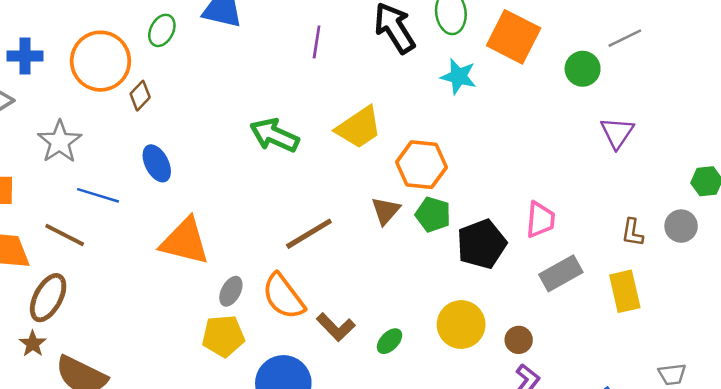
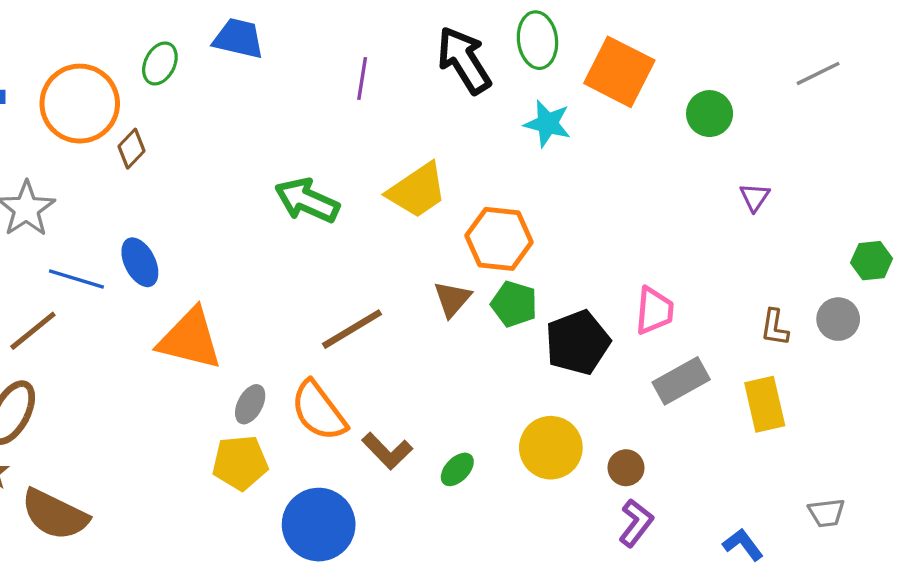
gray line: (625, 38) -> (818, 73), moved
purple triangle: (617, 133) -> (755, 197), size x0.7
blue ellipse: (157, 163) -> (140, 262), moved
brown line: (65, 235) -> (33, 331), turned -66

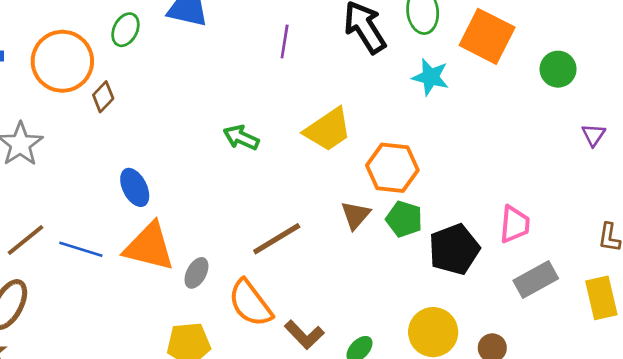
green arrow: (307, 200) -> (241, 138), size x0.7
blue ellipse: (140, 262) -> (135, 187), moved
blue line: (76, 279) -> (81, 249), moved
gray ellipse: (250, 404) -> (196, 273), moved

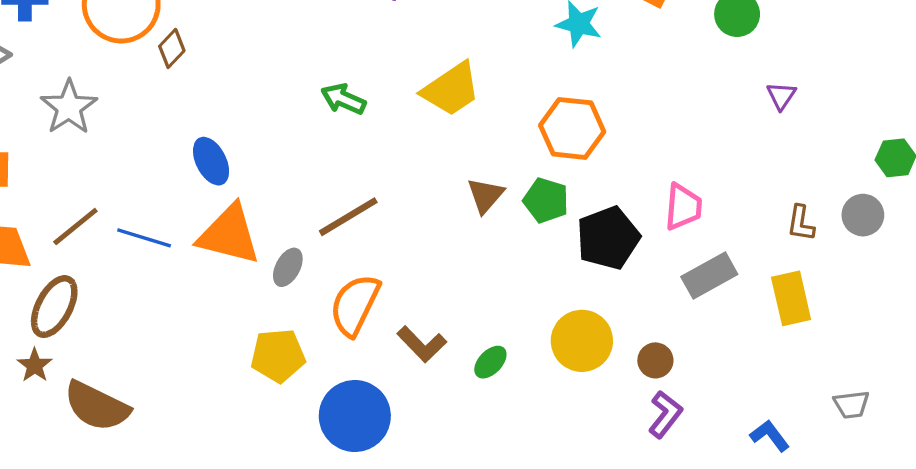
orange hexagon: (392, 168) -> (572, 128), moved
brown line: (277, 239) -> (348, 217), moved
orange semicircle: (250, 303) -> (355, 305), turned 63

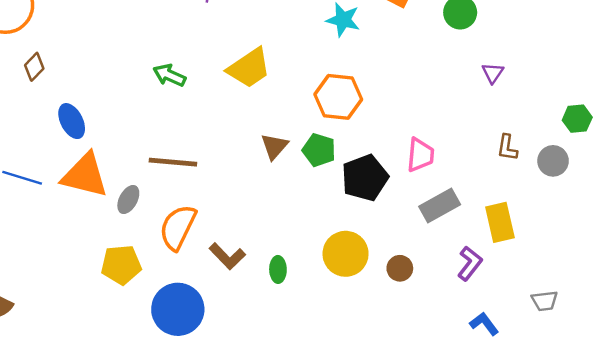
brown diamond: (172, 48) -> (34, 67), moved
brown line: (348, 217) -> (173, 162), turned 36
brown L-shape: (801, 223) -> (507, 148), moved
green ellipse: (490, 362) -> (278, 269), turned -45
purple L-shape: (665, 414) -> (470, 263), moved

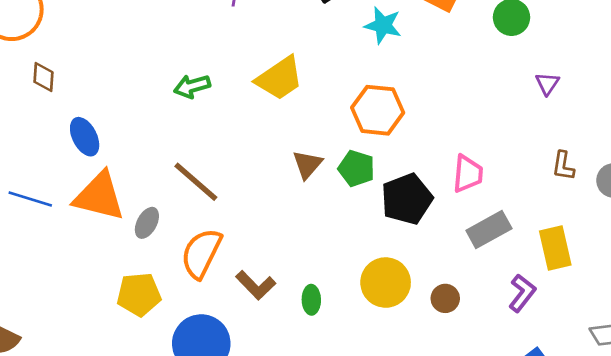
brown diamond: (34, 67) -> (43, 77), turned -40
green arrow: (169, 75) -> (192, 86), turned -40
brown line: (173, 162) -> (196, 182), turned 36

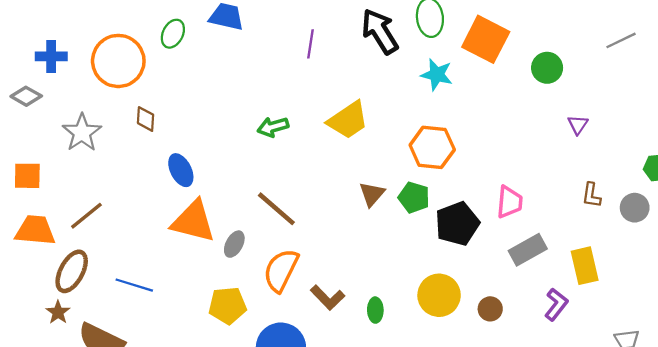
blue line: (30, 199) -> (134, 285), moved

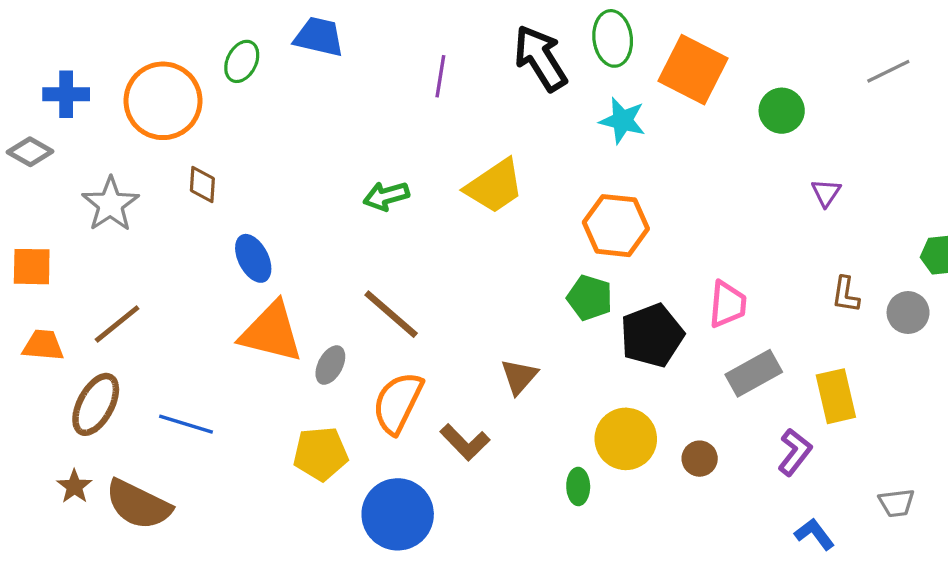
brown triangle: (372, 194) -> (519, 377), moved
orange trapezoid: (35, 230) -> (43, 345), size x0.7
green ellipse: (375, 310) -> (578, 486), moved
brown star: (58, 312) -> (74, 486), moved

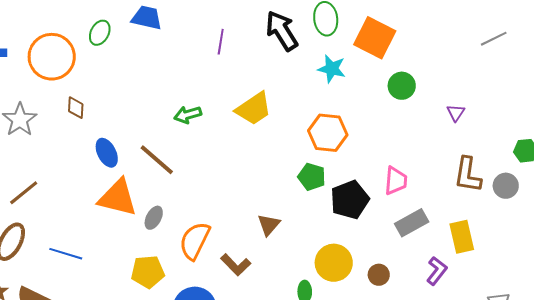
green circle: (782, 111) -> (402, 86), moved
brown L-shape: (846, 294) -> (468, 175), size x1.6
brown line: (391, 314) -> (157, 160), moved

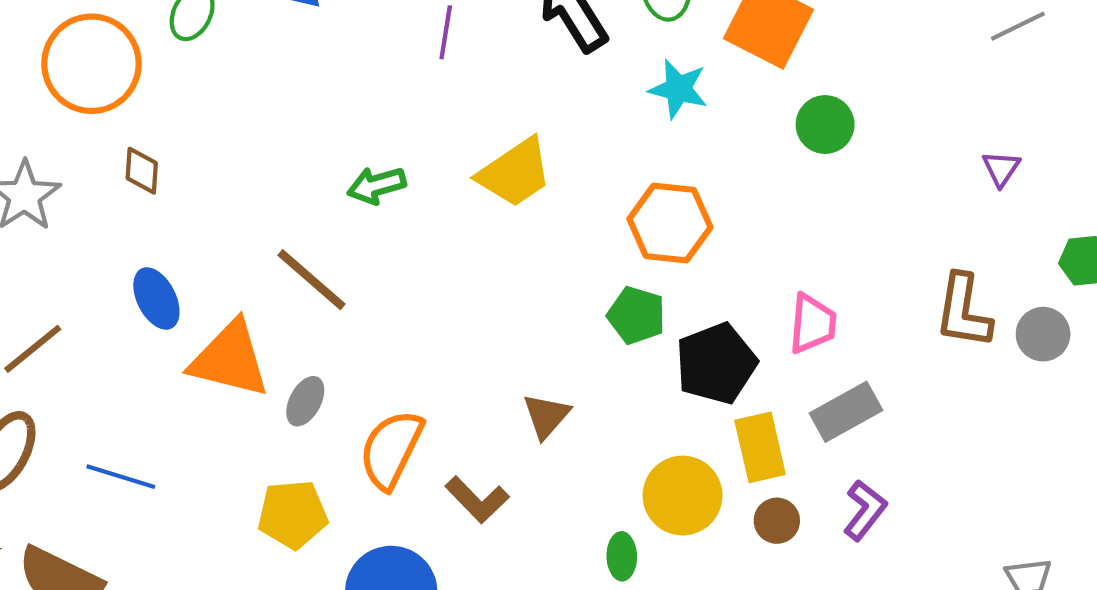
purple triangle: (456, 113) -> (1001, 169), moved
blue ellipse: (107, 153) -> (156, 299), moved
yellow rectangle: (462, 237) -> (760, 447), moved
purple L-shape: (437, 271) -> (865, 510), moved

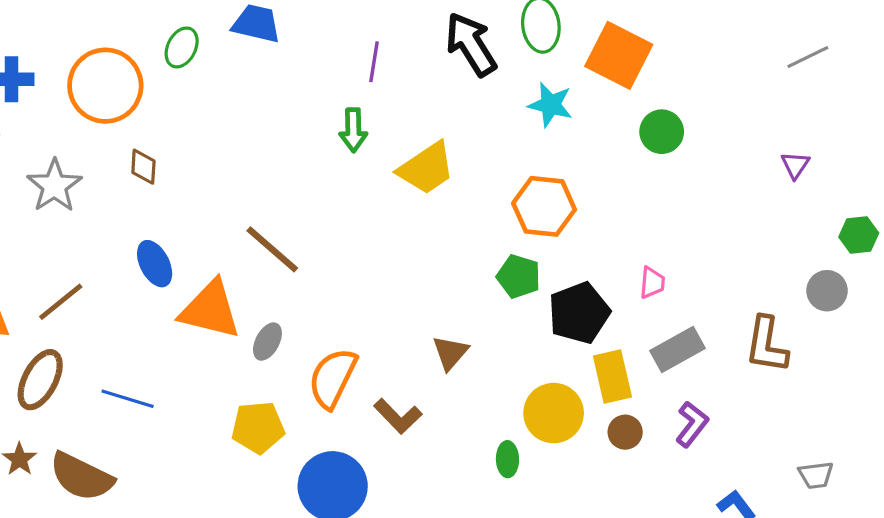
green arrow: (377, 185) -> (353, 130), moved, turned -75
brown L-shape: (963, 311) -> (767, 345), moved
pink trapezoid: (812, 324) -> (652, 283), size x0.7

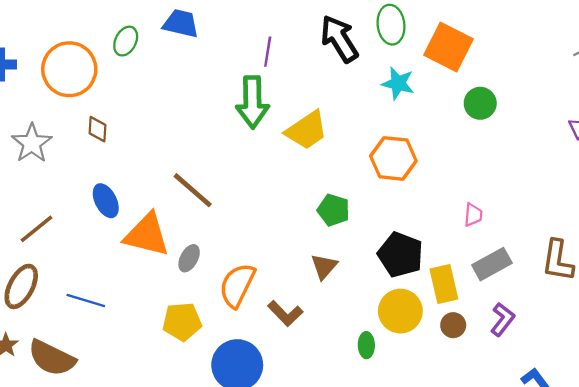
green arrow: (353, 130) -> (252, 102), size x1.6
green pentagon: (519, 276) -> (333, 210), moved
black pentagon: (579, 313) -> (400, 255), moved, turned -30

